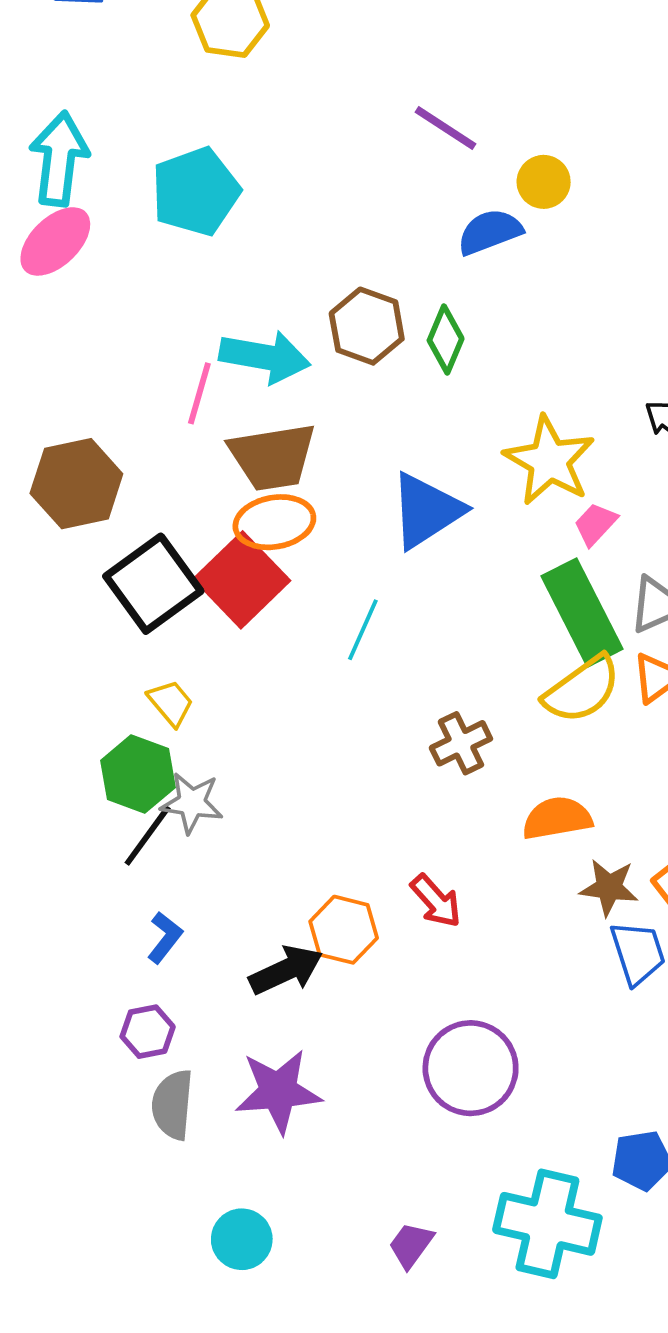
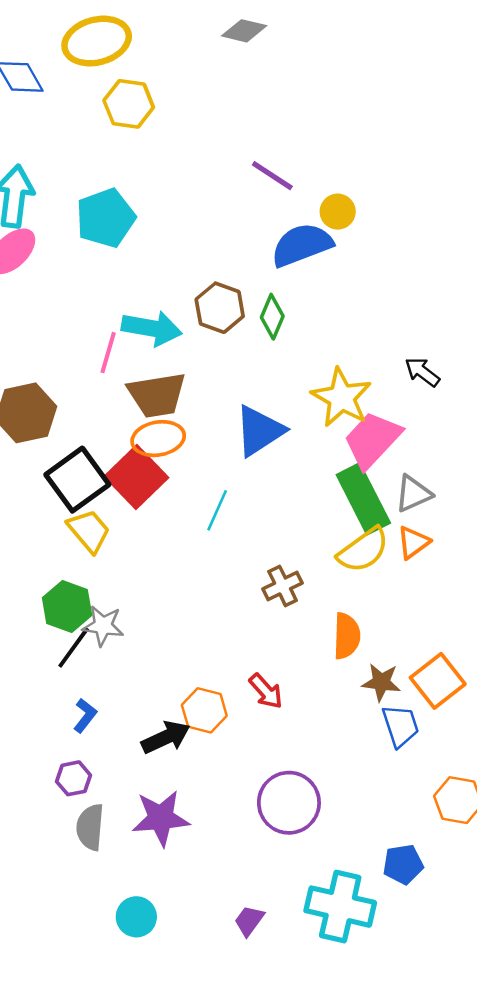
blue semicircle: (490, 232) -> (302, 245), size x1.4
pink trapezoid: (595, 524) -> (372, 440), size x2.0
yellow trapezoid: (171, 703) -> (89, 531), moved, size x1.4
orange semicircle: (557, 818) -> (347, 636), turned 102

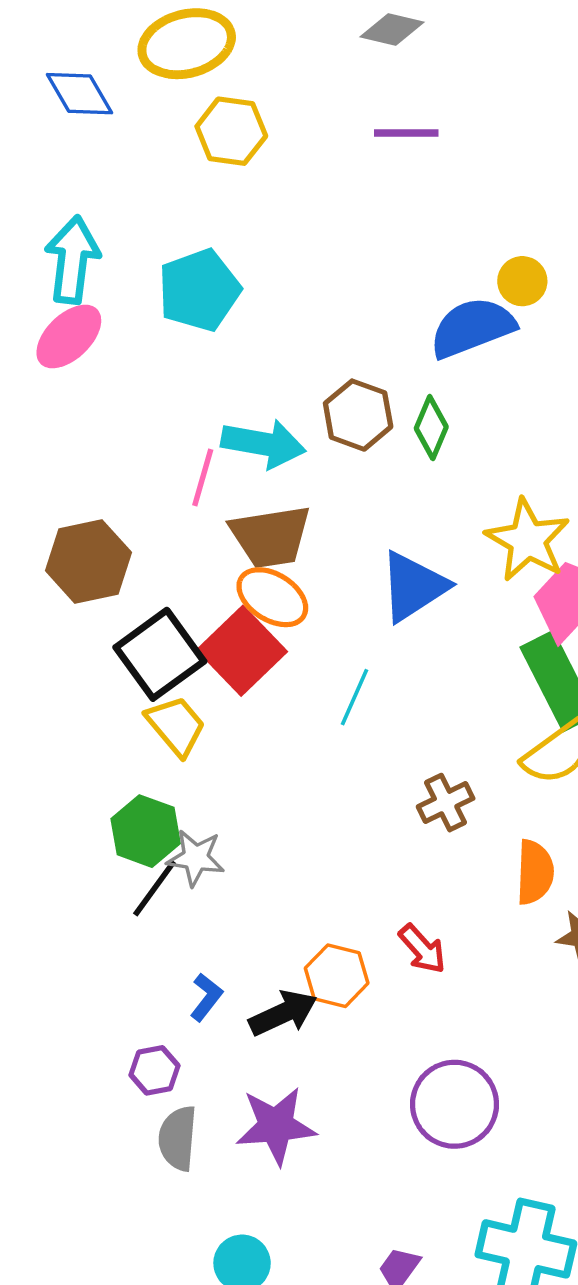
purple line: (272, 176) -> (406, 133), moved, turned -33
orange ellipse: (158, 439) -> (272, 597), turned 42
blue L-shape: (85, 716) -> (206, 997), moved

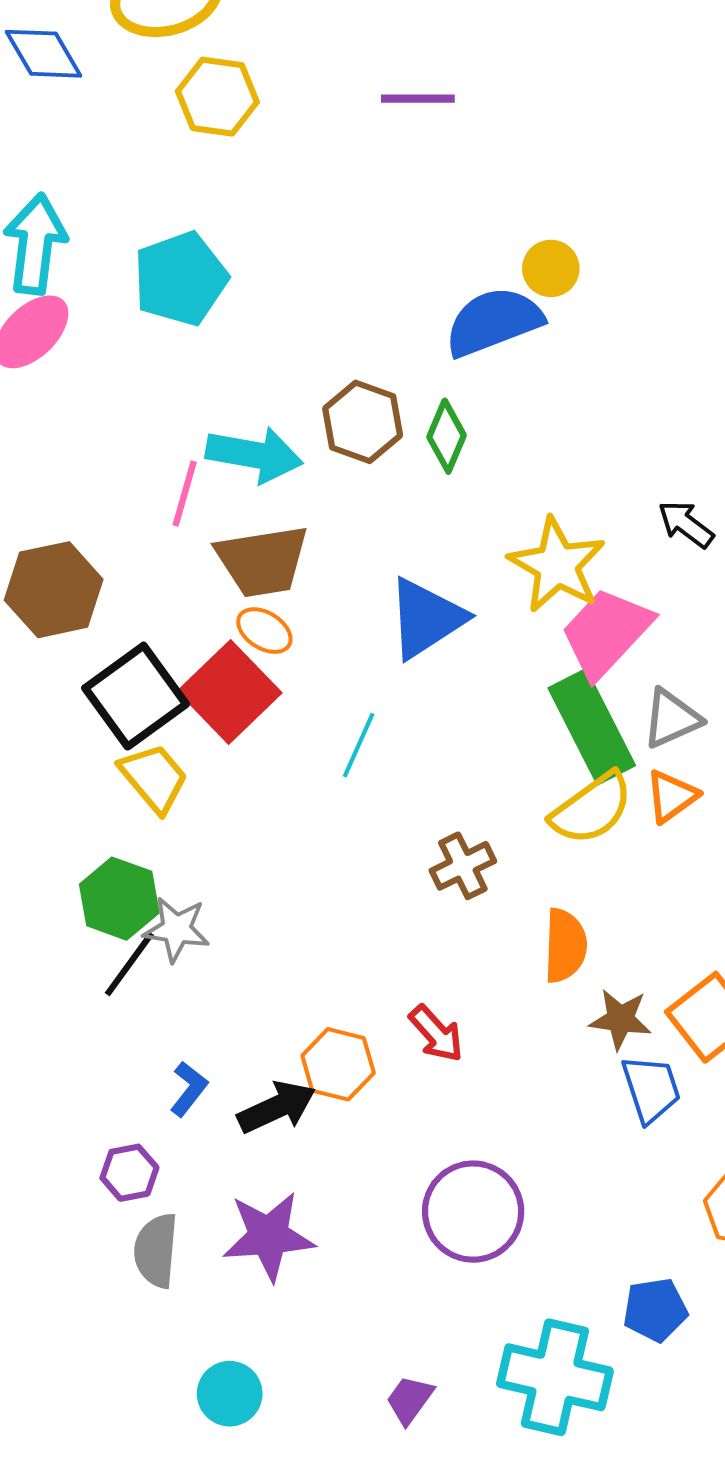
orange ellipse: (272, 597) -> (264, 631), size x0.7

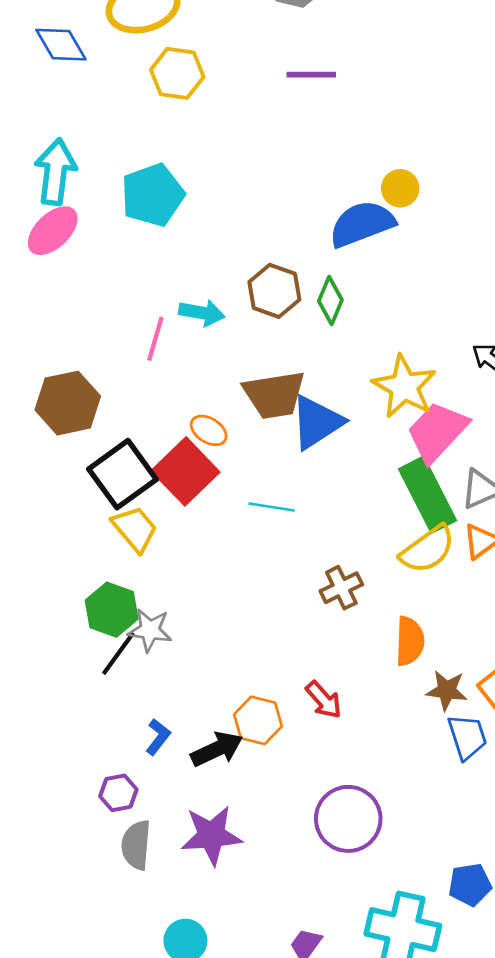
cyan arrow: (254, 455) -> (202, 313), size x0.7
brown trapezoid: (262, 561) -> (274, 395), moved
cyan line: (359, 745) -> (272, 507), turned 75

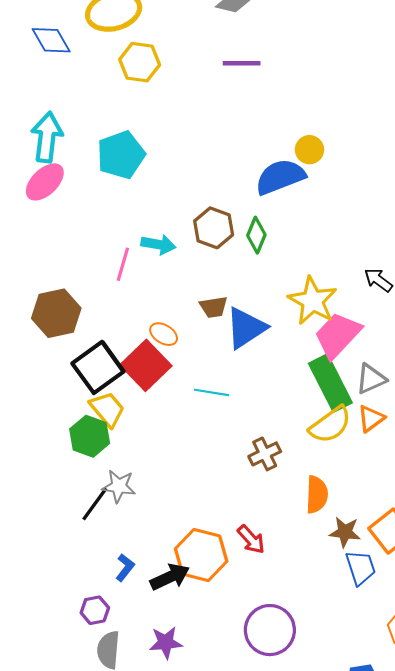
brown trapezoid: (274, 395) -> (214, 307), size x0.6
green hexagon: (112, 610) -> (90, 436), moved
orange hexagon: (258, 720) -> (201, 555), size x1.4
purple star: (211, 835) -> (166, 643), size x0.7

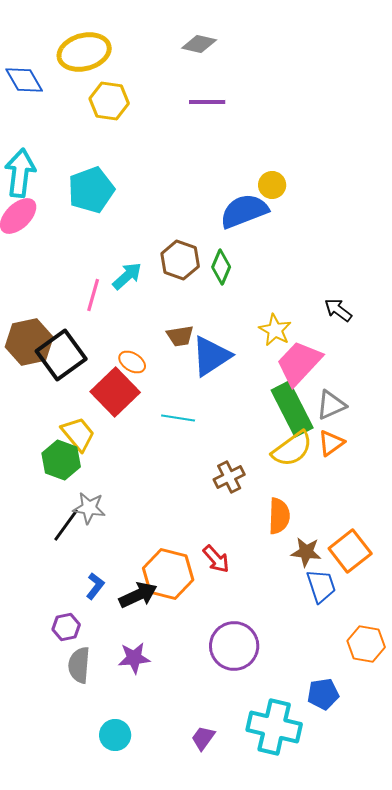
cyan arrow: (158, 244) -> (127, 276), turned -52
yellow star: (313, 301) -> (275, 330), size x0.7
black square: (98, 367) -> (61, 355), moved

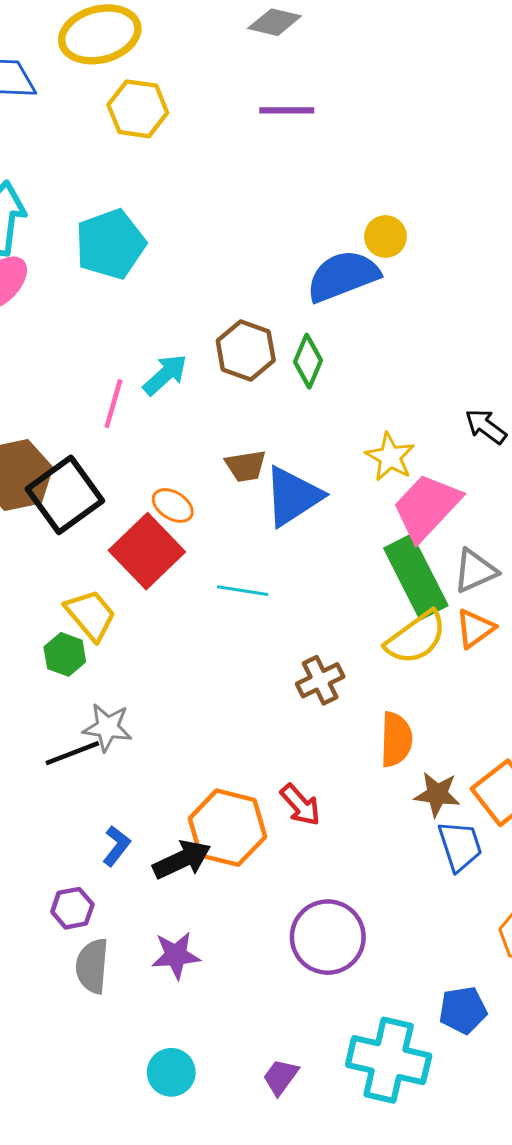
green hexagon: (61, 460) -> (65, 654), size x0.7
black line: (66, 525) -> (72, 753), turned 33
cyan circle: (115, 735) -> (171, 1072), moved

